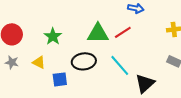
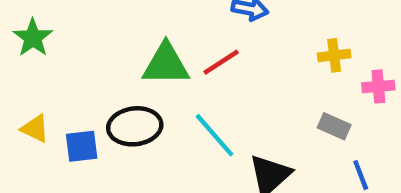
green star: (53, 36) -> (33, 38), moved
blue square: (60, 79) -> (82, 146), moved

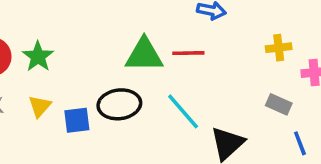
green star: (33, 38) -> (38, 57), moved
red line: (221, 62) -> (188, 53), turned 32
yellow triangle: (35, 129) -> (40, 106), turned 45

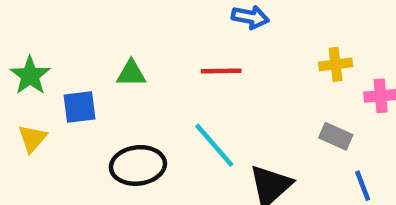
green triangle: (144, 55) -> (131, 73), moved, size x0.6
black ellipse: (119, 104) -> (138, 165), moved
blue square: (77, 120) -> (80, 107), moved

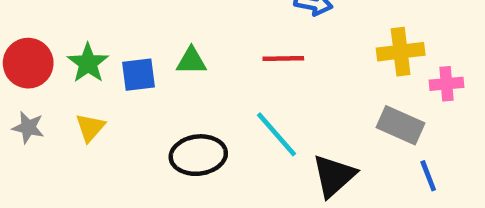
yellow cross: (336, 64) -> (401, 52), size x1.4
blue square: (80, 107) -> (139, 75), moved
gray rectangle: (336, 136) -> (401, 125), size x1.4

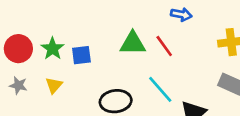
red line: (283, 59) -> (164, 46), turned 55
green triangle: (191, 61) -> (133, 43), moved, size x1.5

